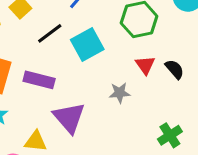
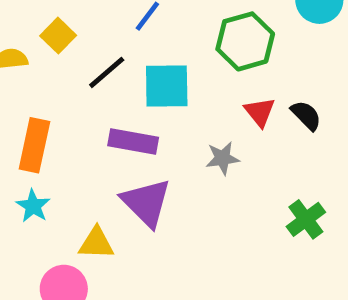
cyan square: (87, 45) -> (167, 86), turned 32
purple rectangle: (39, 80) -> (133, 141), moved

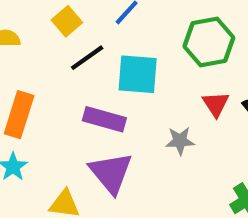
yellow square: (58, 36) -> (67, 21), moved

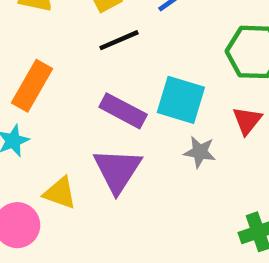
cyan square: (138, 74) -> (181, 100), moved

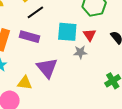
purple rectangle: (123, 111) -> (30, 37), moved
red triangle: (247, 121) -> (89, 35), moved

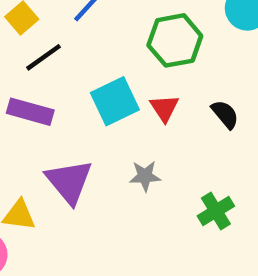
cyan square: (67, 32) -> (115, 101), turned -30
gray star: (80, 52) -> (145, 176), moved

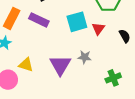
purple triangle: (69, 182) -> (60, 65), moved

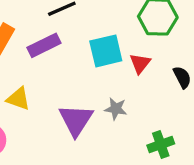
purple rectangle: (39, 20) -> (44, 45), turned -54
yellow triangle: (26, 65) -> (18, 99), moved

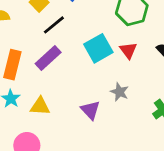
gray star: (116, 109) -> (119, 92), turned 30
purple triangle: (76, 120) -> (90, 110), size x0.7

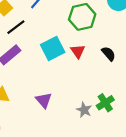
gray star: (119, 92) -> (84, 110), moved

